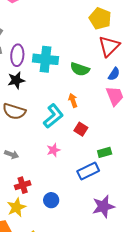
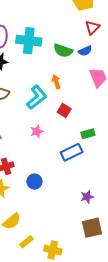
red triangle: (109, 46) -> (92, 28), size x0.7
blue semicircle: (114, 74) -> (85, 51), moved, turned 32
purple star: (103, 206) -> (87, 197), moved, size x0.6

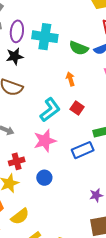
cyan L-shape: (37, 97) -> (50, 110), moved
pink star: (37, 131) -> (45, 141), moved, size x1.6

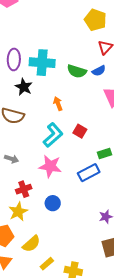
black star: (15, 56) -> (24, 87), moved, turned -30
orange arrow: (70, 79) -> (58, 104), moved
pink star: (45, 141) -> (50, 166), turned 30

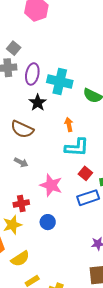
red square: (80, 131) -> (85, 173), moved
cyan L-shape: (53, 135) -> (77, 147), moved, turned 35
gray arrow: (12, 159) -> (21, 162), moved

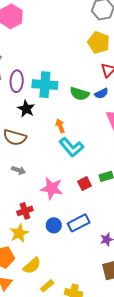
cyan L-shape: (77, 147) -> (71, 147), turned 55
red square: (85, 173) -> (84, 184), moved, turned 32
blue rectangle: (88, 198) -> (79, 223), moved

